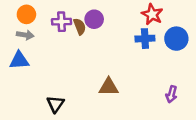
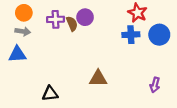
black triangle: (55, 104) -> (50, 94), turned 49

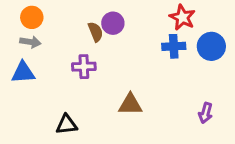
purple cross: (56, 19) -> (84, 67), moved

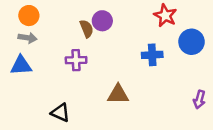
blue cross: (174, 46) -> (152, 55), moved
purple arrow: (206, 113) -> (199, 99), moved
black triangle: (67, 125) -> (60, 113), turned 30

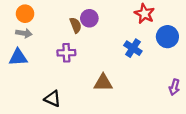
blue cross: (152, 55) -> (133, 48), turned 36

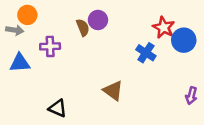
red star: (144, 14) -> (164, 28), moved
gray arrow: (24, 33) -> (15, 30), moved
purple cross: (66, 53) -> (50, 46), moved
brown triangle: (103, 83) -> (113, 91), turned 36

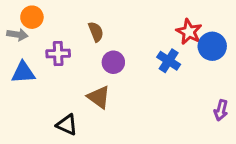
purple circle: (98, 20) -> (113, 62), moved
brown triangle: (113, 91) -> (99, 97), moved

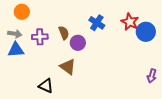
brown semicircle: (96, 32) -> (64, 33), moved
gray arrow: (17, 35) -> (15, 34), moved
blue cross: (169, 61) -> (97, 23), moved

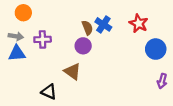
blue circle: (146, 32) -> (156, 49), moved
brown semicircle: (64, 33) -> (87, 28), moved

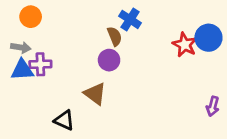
red star: (139, 23) -> (185, 45), moved
blue cross: (103, 24) -> (130, 19), moved
purple cross: (43, 39) -> (40, 64), moved
blue circle: (156, 49) -> (208, 38), moved

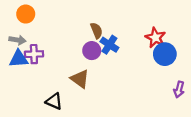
blue cross: (130, 19) -> (109, 45), moved
blue circle: (208, 38) -> (165, 54), moved

